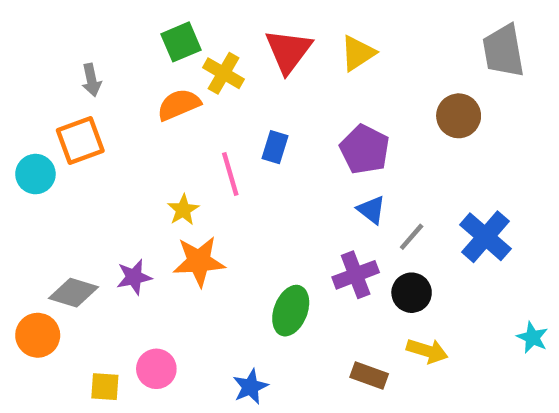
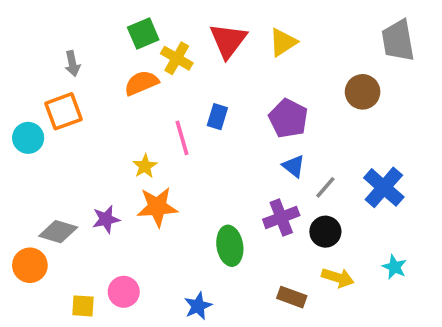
green ellipse: (291, 311) -> (230, 246), turned -30
cyan star: (532, 337) -> (394, 267), moved

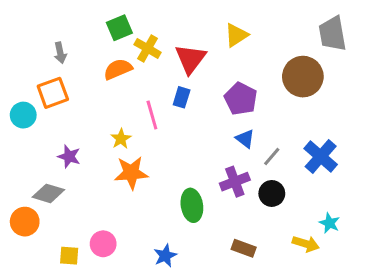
red triangle: (228, 41) -> (190, 59), moved
brown circle: (363, 92) -> (303, 77), size x1.4
purple star: (106, 219) -> (69, 156), moved, turned 30
yellow arrow: (338, 278) -> (306, 244), moved

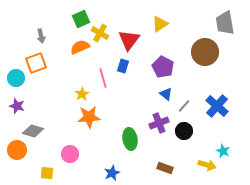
purple star: (69, 156) -> (17, 106), moved
pink circle: (103, 244) -> (70, 154), moved

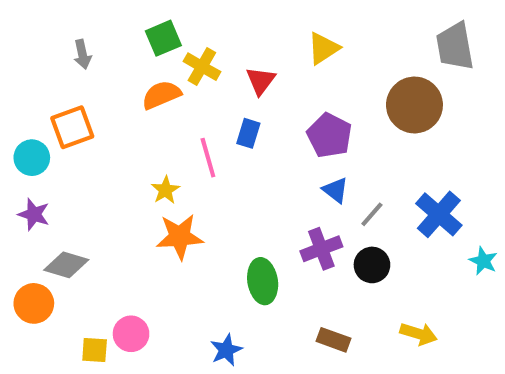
gray arrow: (41, 36) -> (82, 54), moved
red triangle: (129, 40) -> (261, 81), size x0.7
cyan star: (223, 151) -> (483, 261), moved
pink circle: (70, 154) -> (131, 334), moved

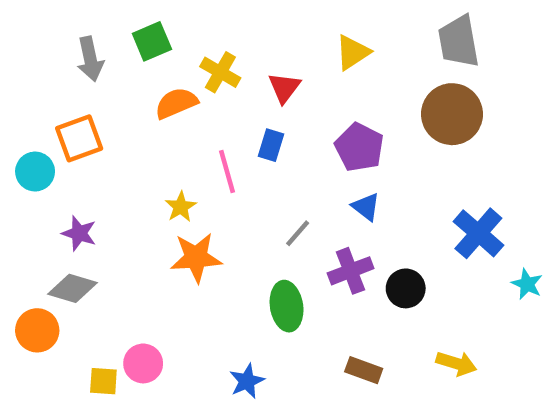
green square: (163, 38) -> (152, 41), moved
gray trapezoid: (455, 46) -> (459, 41), moved
gray arrow: (82, 54) -> (90, 59), size x1.4
purple star: (34, 214) -> (79, 233), moved
gray line: (372, 214) -> (298, 233), moved

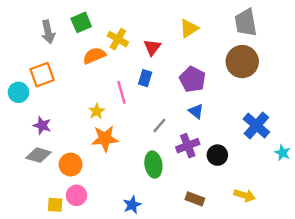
orange circle: (37, 330) -> (71, 165), moved

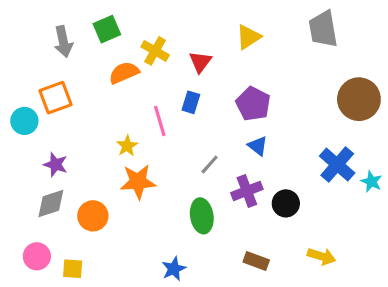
brown circle: (242, 62) -> (359, 99), moved
cyan star: (282, 153) -> (371, 182), moved
gray diamond: (39, 155) -> (51, 203), turned -35
pink circle: (76, 195) -> (37, 256), moved

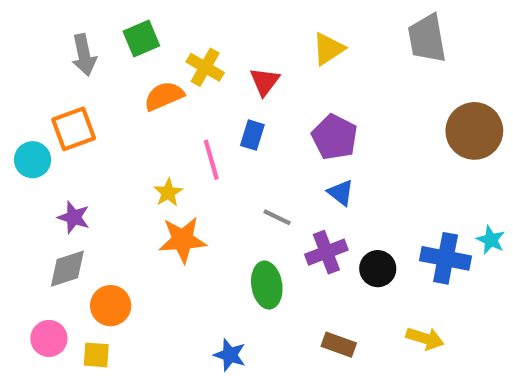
gray line: (210, 165) -> (277, 217), turned 75
blue cross: (337, 165) -> (446, 258), moved, turned -30
orange circle: (93, 216) -> (111, 306), moved
blue star: (174, 269) -> (230, 355), turned -30

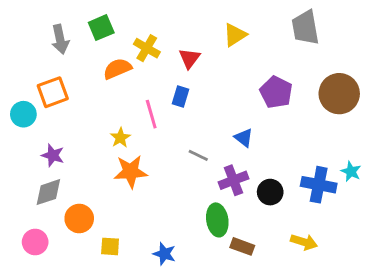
purple pentagon: (335, 137) -> (276, 92), moved
green ellipse: (267, 285) -> (217, 220), moved
yellow square: (96, 355) -> (110, 246), moved

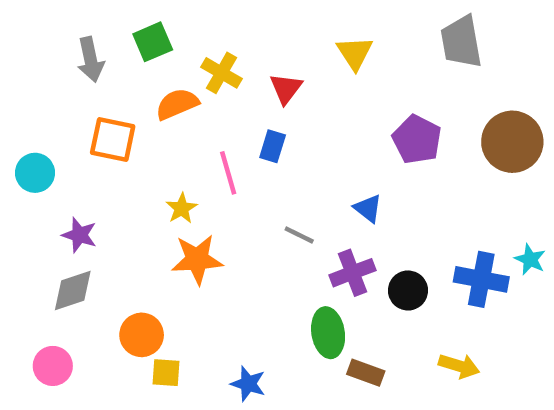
yellow triangle: (235, 35) -> (355, 53), turned -30
orange square: (53, 92) -> (113, 140), moved, turned 32
orange circle: (79, 218) -> (142, 335), moved

